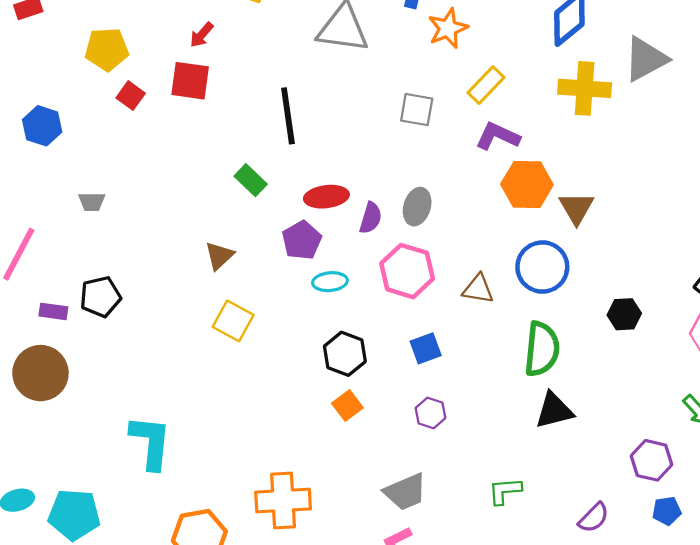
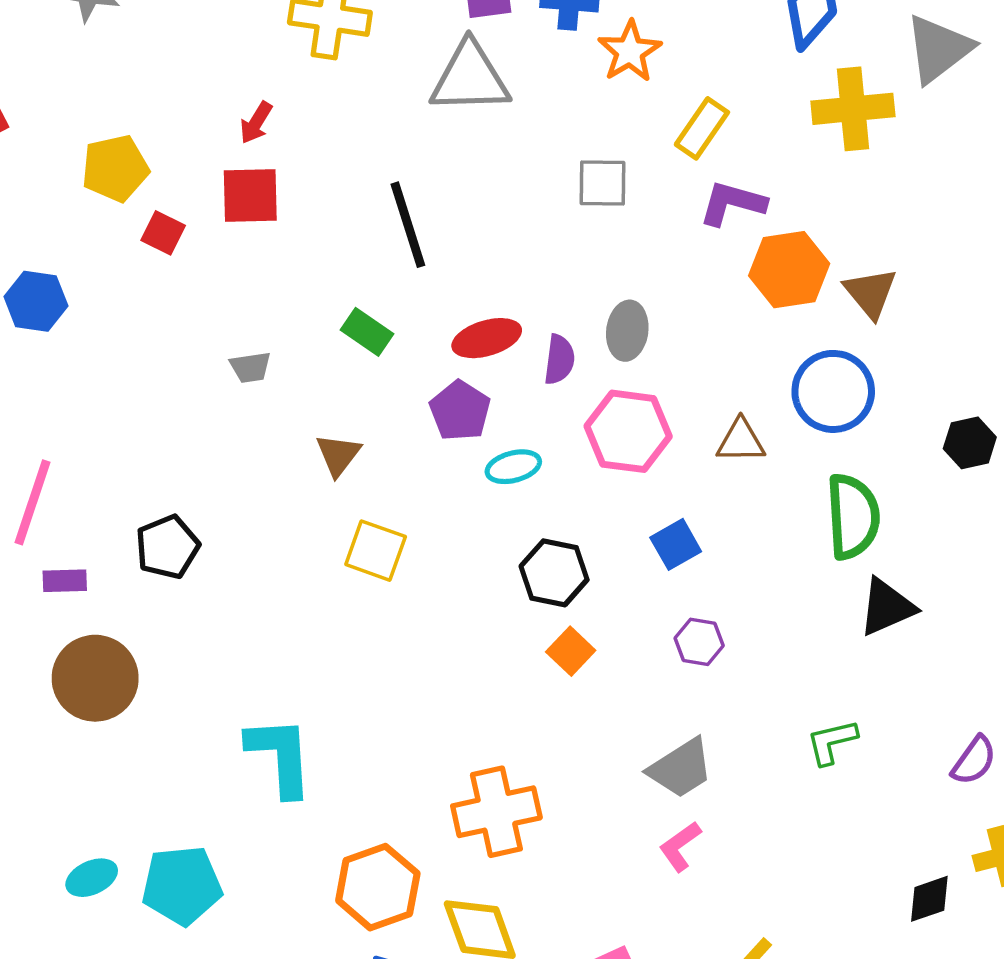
gray trapezoid: (92, 202) -> (251, 367), moved
purple rectangle: (53, 311) -> (65, 581), moved

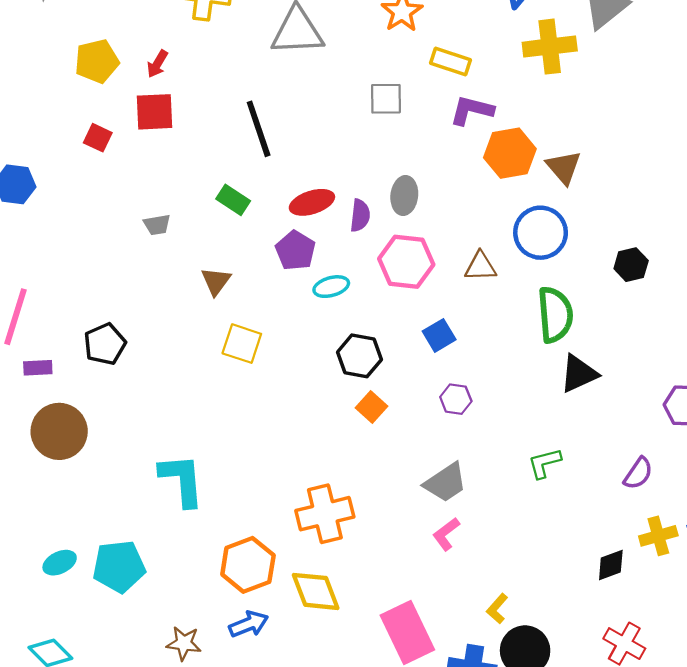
yellow rectangle: (702, 128) -> (451, 61), turned 75
yellow pentagon: (115, 168) -> (97, 61), moved

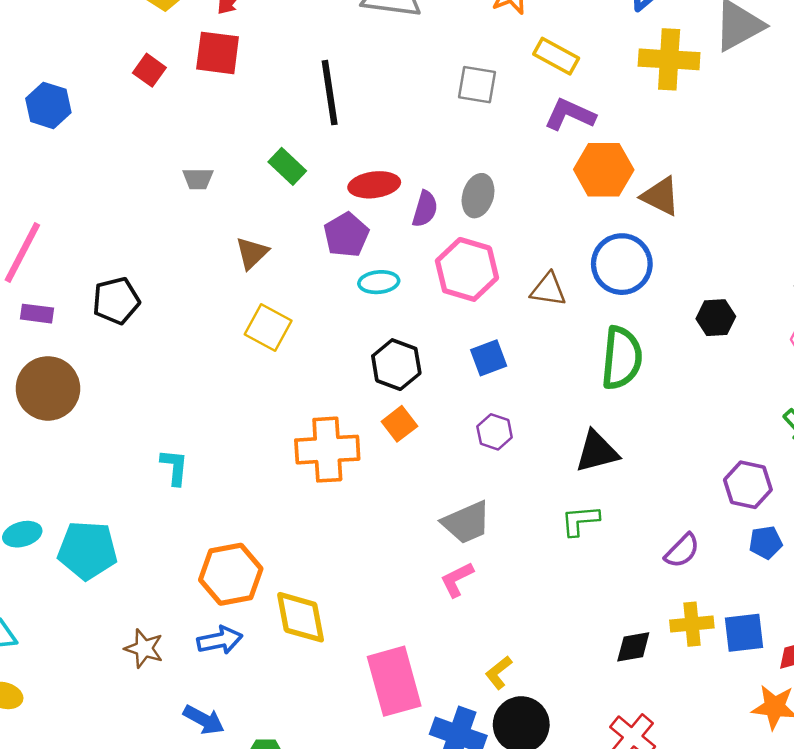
brown triangle: (564, 167) -> (661, 196), turned -33
black triangle: (579, 374) -> (597, 452), moved
cyan L-shape: (182, 480) -> (174, 467), size x0.6
orange cross: (325, 514) -> (327, 450), moved

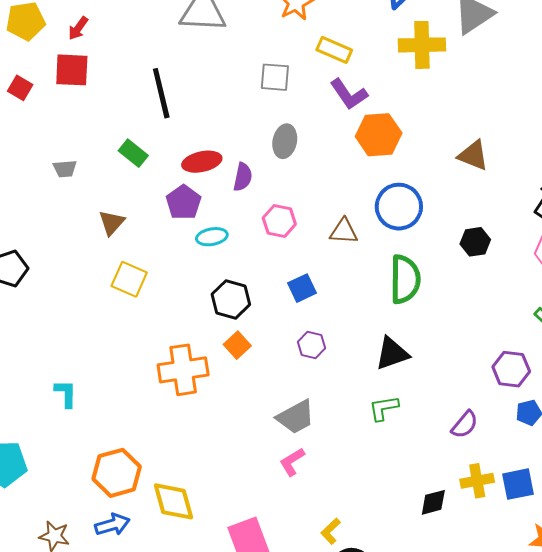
purple L-shape: (570, 115) -> (349, 94), turned -144
gray ellipse: (478, 196) -> (285, 141), moved
brown triangle: (661, 196) -> (473, 155), moved
pink hexagon: (467, 269) -> (279, 221), size x0.7

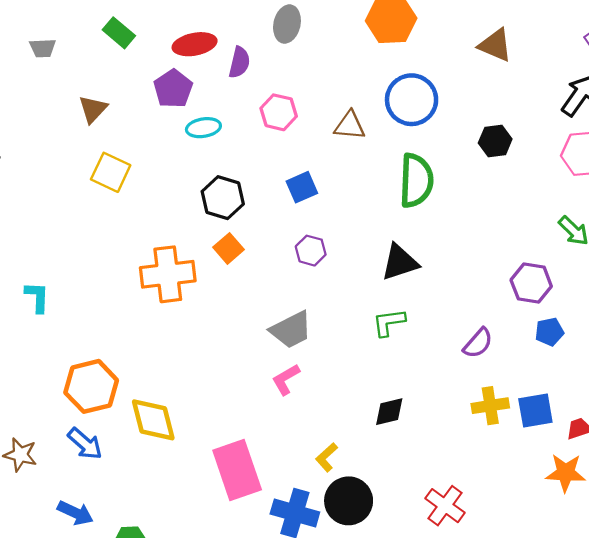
black diamond: (433, 502) -> (389, 412), moved
blue arrow: (112, 525) -> (85, 444), turned 56

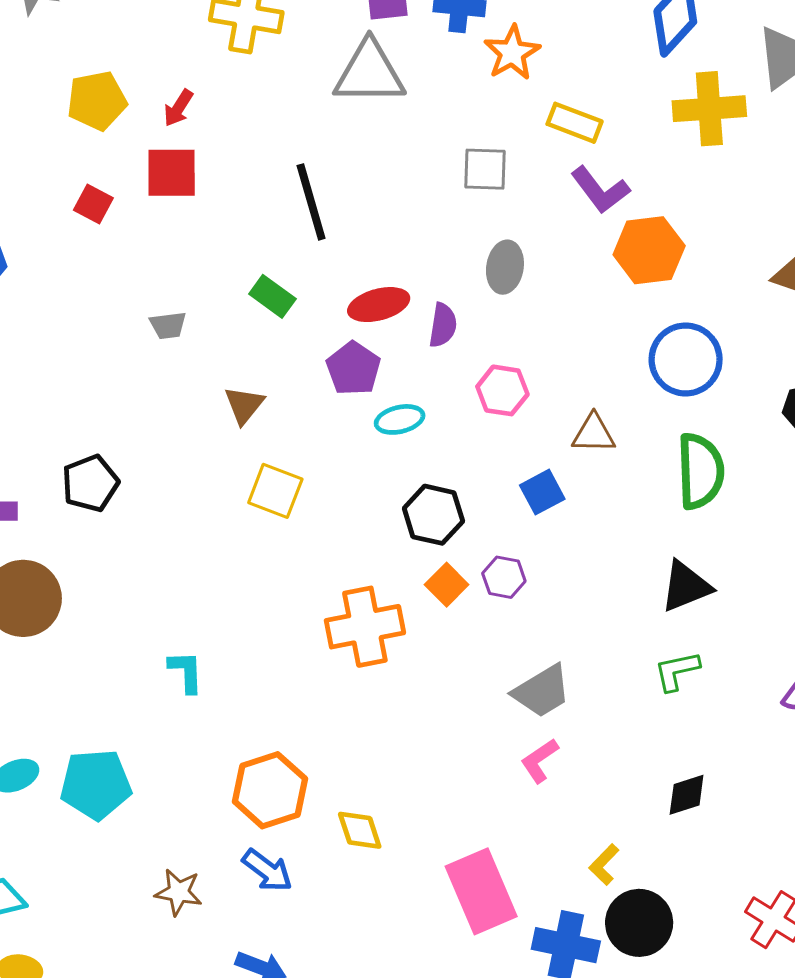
brown triangle: (350, 125) -> (594, 434), moved
purple hexagon: (311, 251) -> (504, 577), moved
yellow diamond: (153, 420) -> (360, 830), size x0.7

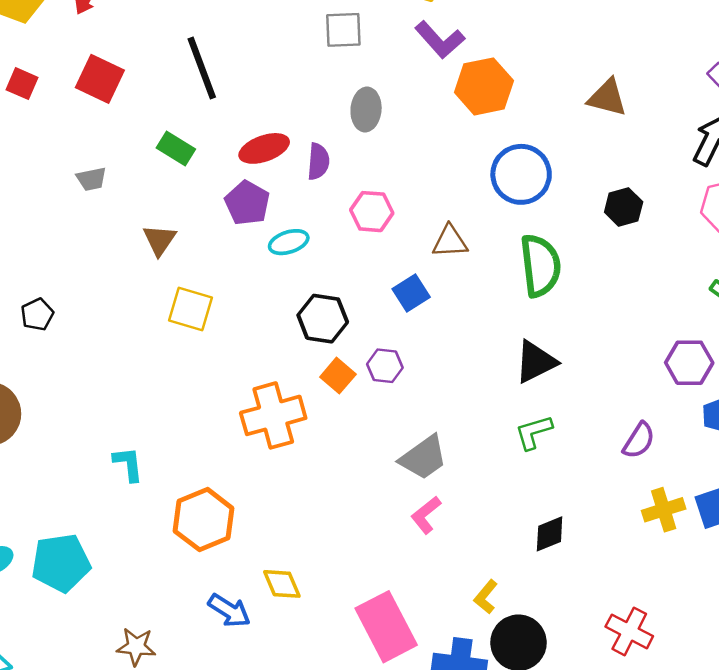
red square: (172, 173) -> (100, 79), moved, turned 30
black pentagon: (90, 483) -> (37, 314), size x0.7
orange hexagon: (270, 790) -> (204, 520), moved
blue arrow: (267, 870) -> (229, 611), moved

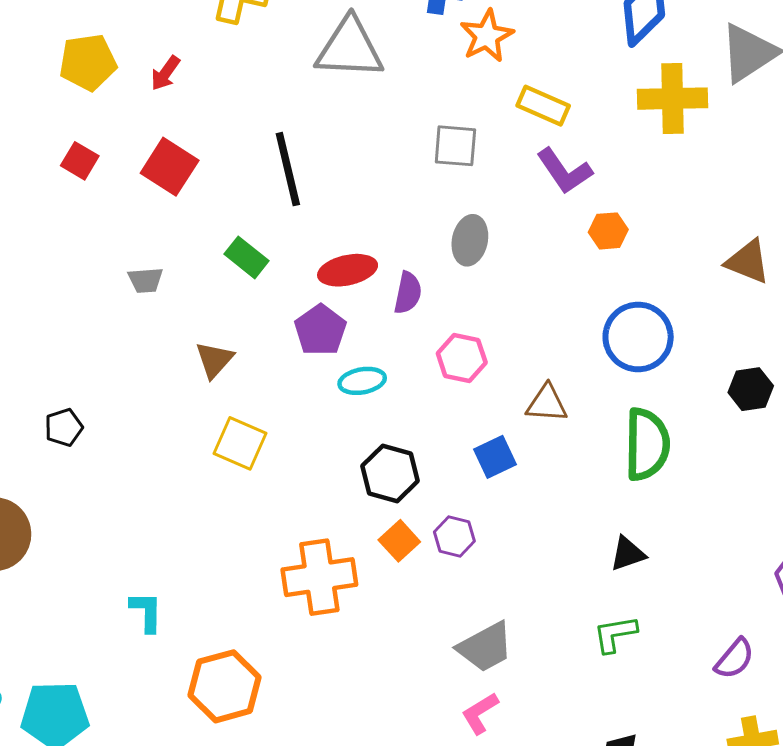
orange hexagon: (484, 86) -> (608, 231), size x0.6
black triangle: (536, 362) -> (628, 554), size x0.7

